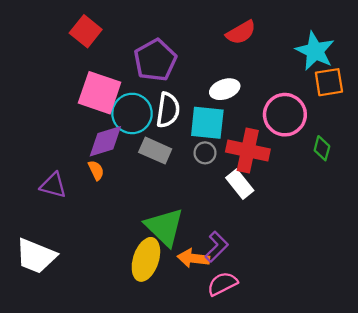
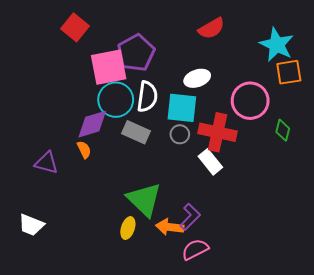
pink square: (100, 93) -> (109, 67), moved, turned -30
white trapezoid: (36, 256) -> (31, 225), size x0.7
yellow ellipse: (146, 259) -> (128, 228), size x0.6

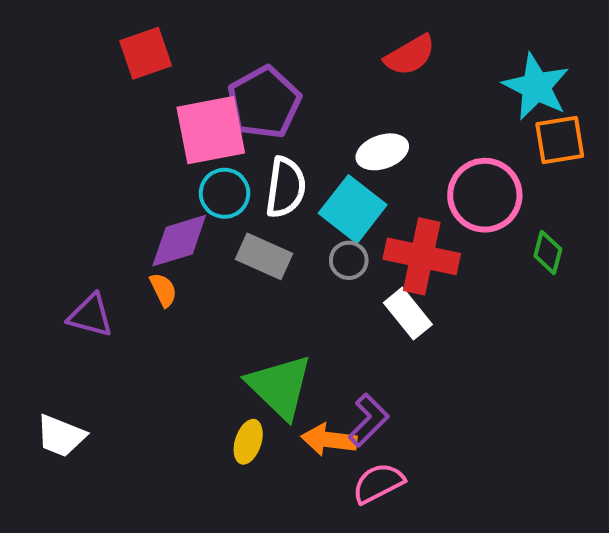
red square: (75, 27) -> (146, 53), turned 32
cyan circle: (116, 100) -> (225, 193), size x0.7
cyan square: (182, 108) -> (353, 209), turned 32

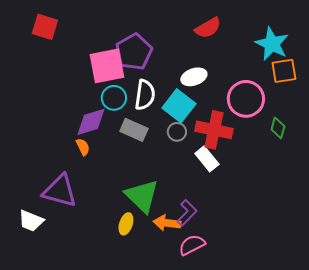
red square: (146, 53) -> (45, 27), moved, turned 36
purple triangle: (90, 316) -> (60, 191), moved, size x1.5

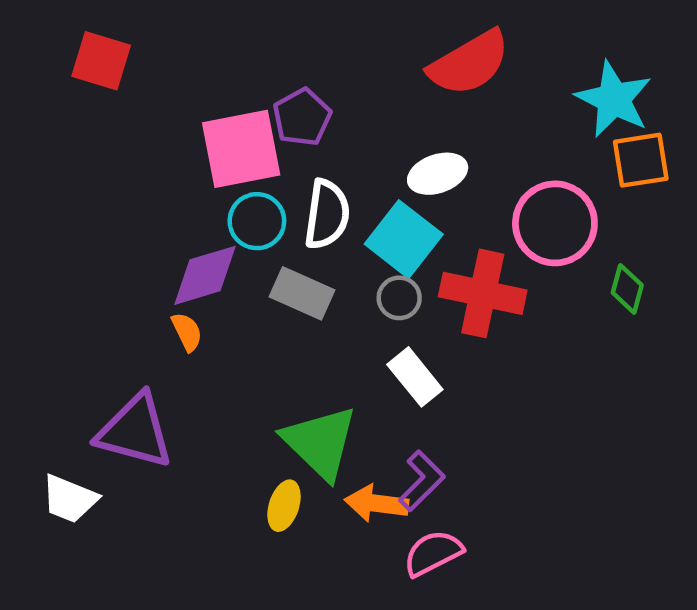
red semicircle: (208, 28) -> (469, 63), size x1.4
purple pentagon: (134, 52) -> (302, 117), size x0.7
white rectangle: (207, 159) -> (415, 377), moved

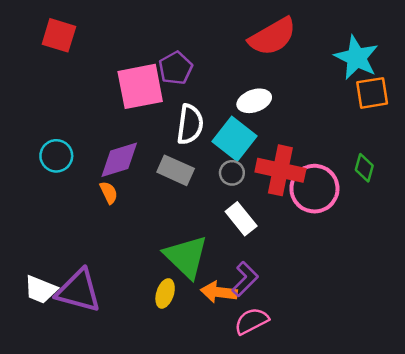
cyan circle: (257, 221) -> (56, 156), moved
pink circle: (555, 223) -> (314, 189), moved
purple triangle: (135, 431) -> (79, 291), moved

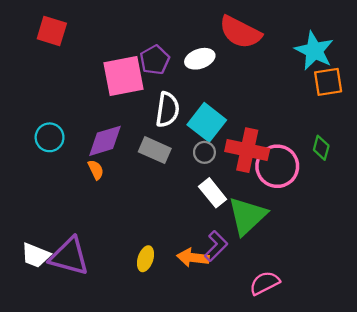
red semicircle: (273, 37) -> (240, 32), turned 57
white ellipse: (254, 101) -> (200, 59), moved
green triangle: (186, 257) -> (247, 216), moved, turned 33
pink semicircle: (252, 321) -> (265, 283), moved

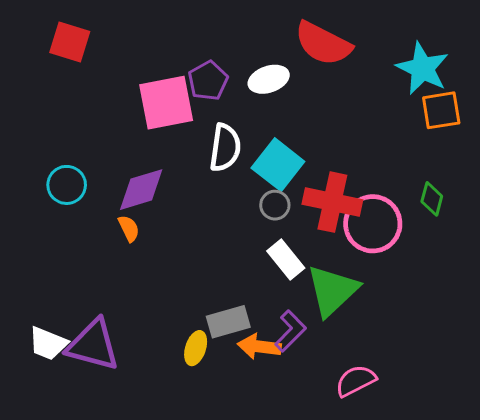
gray rectangle: (155, 150) -> (228, 322), moved, turned -40

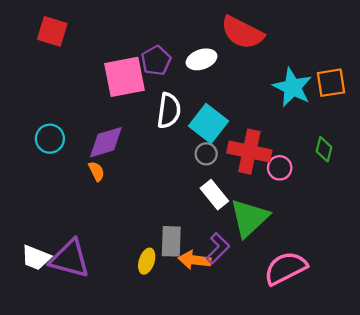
cyan star: (423, 68) -> (292, 87), moved
pink circle: (373, 224) -> (280, 168), size x0.6
gray rectangle: (228, 322) -> (171, 241), turned -72
pink semicircle: (356, 381) -> (285, 268), moved, size x1.4

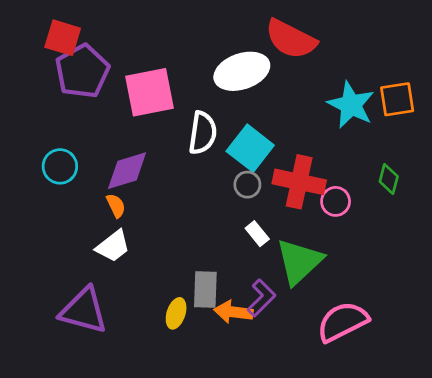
white ellipse: (202, 59) -> (242, 71), size x1.5
purple pentagon: (156, 61) -> (82, 71), moved, size x1.5
white rectangle: (214, 195) -> (257, 234), size x0.7
white trapezoid: (36, 258) -> (113, 246), moved, turned -60

